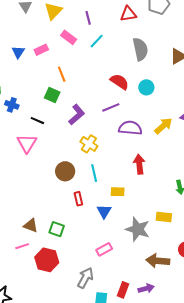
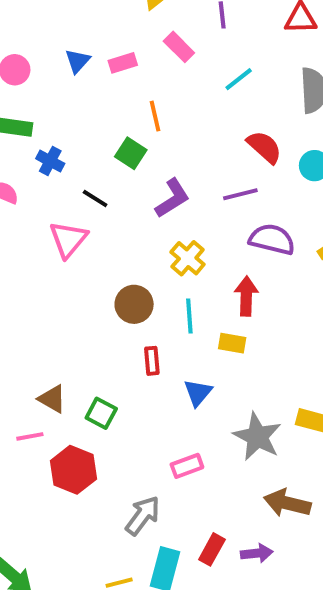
cyan line: (97, 41) -> (239, 79), moved
red arrow: (139, 164) -> (246, 296), moved
yellow rectangle: (118, 192) -> (232, 343), moved

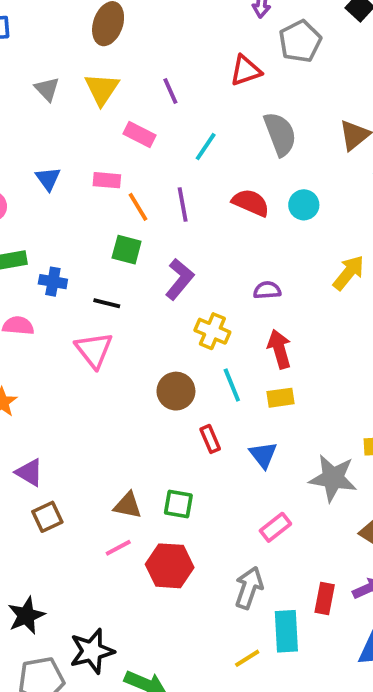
pink rectangle: (123, 63) -> (107, 180), moved, turned 40
purple line: (240, 194) -> (183, 205), moved, turned -68
purple semicircle: (272, 239) -> (267, 290), moved, size x0.6

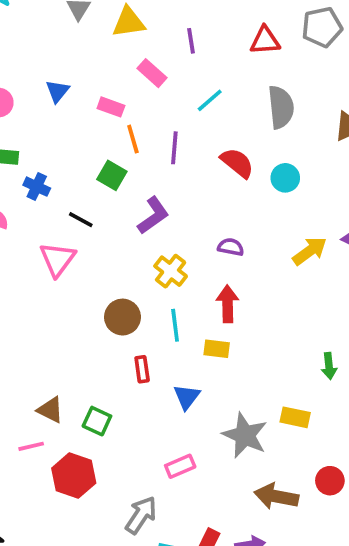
yellow triangle: (102, 89) -> (129, 22), turned 33

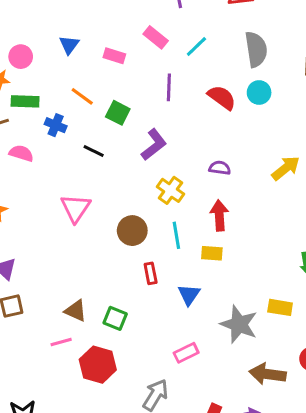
pink rectangle: (152, 73) -> (156, 37), moved
orange line: (133, 139) -> (82, 96), moved, turned -35
cyan circle: (285, 178) -> (259, 93), moved
pink triangle: (57, 259) -> (76, 208), moved

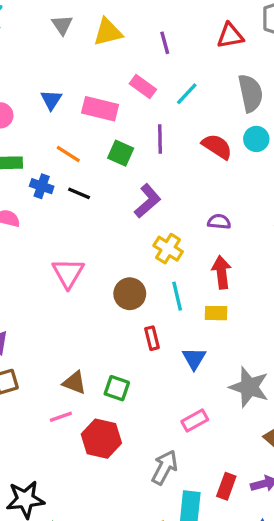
pink rectangle: (114, 56) -> (100, 109), size x1.5
green square: (118, 113) -> (121, 153), moved
black line: (94, 151) -> (79, 193), moved

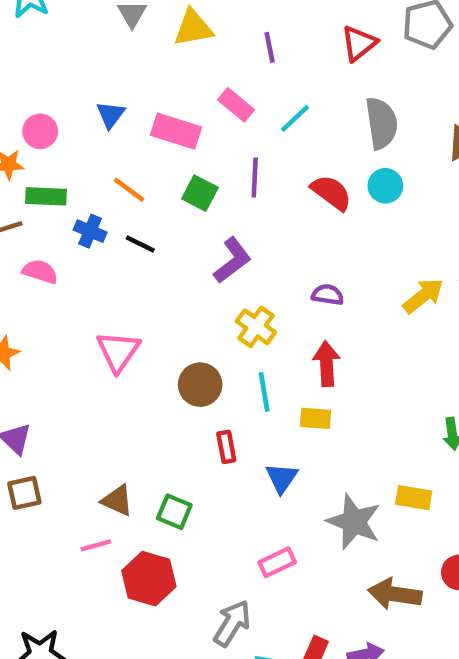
red triangle: (230, 36) -> (359, 43), turned -32

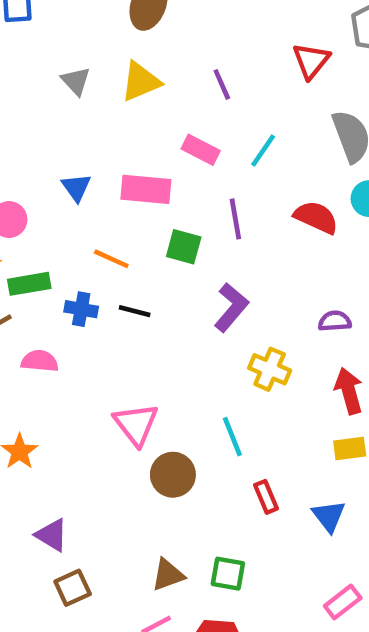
brown circle: (200, 385) -> (173, 475), moved
cyan line: (264, 392) -> (232, 437), moved
brown triangle: (117, 500) -> (168, 575), turned -32

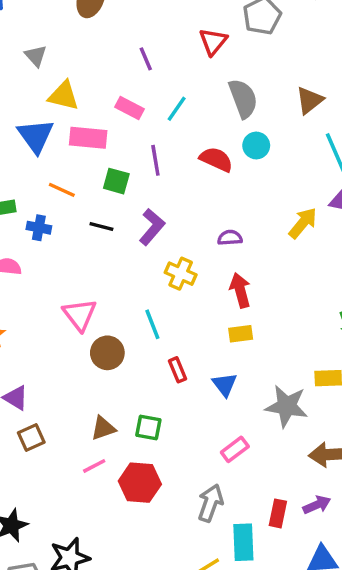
yellow triangle: (141, 82) -> (64, 96), moved, turned 36
blue triangle: (76, 187) -> (36, 136), size x1.6
black line: (135, 311) -> (101, 227), moved

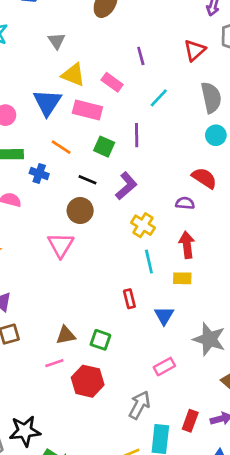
pink rectangle: (130, 108) -> (112, 82), moved
red semicircle: (216, 159) -> (204, 178), moved
cyan line: (152, 324) -> (149, 262), moved
brown circle: (107, 353) -> (80, 211), moved

